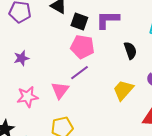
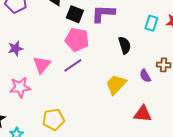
pink triangle: (60, 90) -> (42, 65), moved

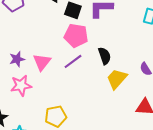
black semicircle: (125, 45) -> (105, 56), moved
purple star: (15, 49) -> (17, 59), moved

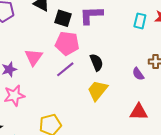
pink triangle: (42, 62) -> (34, 57), moved
yellow trapezoid: (117, 79) -> (98, 90), moved

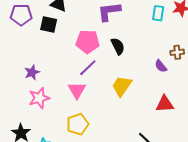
black square: (63, 18) -> (49, 25), moved
pink triangle: (34, 57) -> (77, 90), moved
black semicircle: (97, 62) -> (118, 46), moved

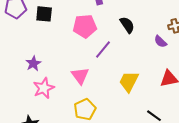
black semicircle: (118, 46) -> (127, 25), moved
purple line: (88, 68) -> (103, 49), moved
yellow trapezoid: (122, 86) -> (129, 81), moved

